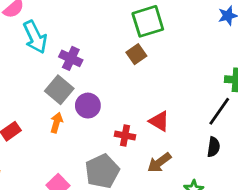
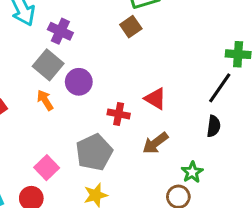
orange arrow: (56, 123) -> (45, 100), turned -48

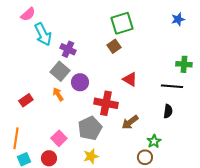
black line: (220, 88) -> (172, 86), turned 60
red triangle: (155, 99) -> (130, 79), moved
red cross: (119, 114) -> (106, 103), size x1.6

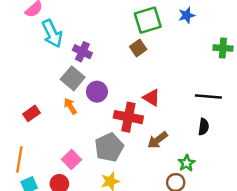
blue star: (178, 19) -> (187, 15), moved
green cross: (184, 64) -> (223, 48), moved
red triangle: (130, 79) -> (151, 98), moved

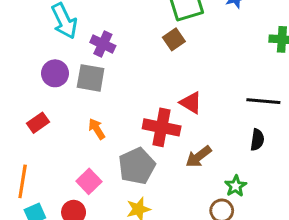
gray square: (73, 78) -> (91, 78), turned -30
purple circle: (97, 92) -> (55, 73), moved
orange arrow: (70, 106) -> (97, 129), moved

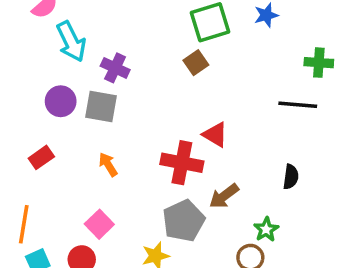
black line: (263, 101) -> (298, 105), moved
gray pentagon: (137, 166) -> (184, 221), moved

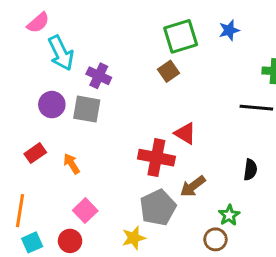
orange arrow: (108, 164) -> (72, 164), moved

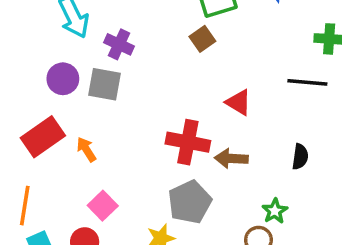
red triangle: (185, 133) -> (239, 102), moved
red rectangle: (35, 153) -> (43, 137), size x1.6
brown arrow: (193, 186) -> (231, 158), moved, turned 40

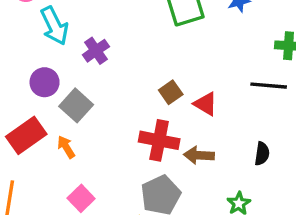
brown square: (202, 39) -> (171, 92), moved
purple cross: (119, 44) -> (96, 51), turned 30
gray square: (105, 84) -> (76, 105), moved, turned 32

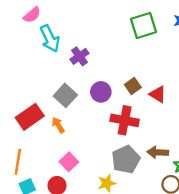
purple circle: (45, 82) -> (101, 92), moved
brown arrow: (199, 155) -> (158, 152), moved

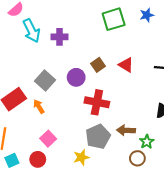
purple cross: (80, 56) -> (60, 37), moved, turned 35
brown square: (133, 86) -> (98, 65), moved
red triangle: (158, 94) -> (126, 65), moved

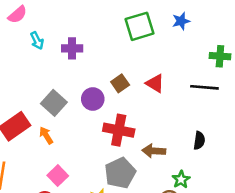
cyan arrow: (32, 31) -> (37, 41), size x0.6
brown arrow: (126, 130) -> (154, 151), moved

